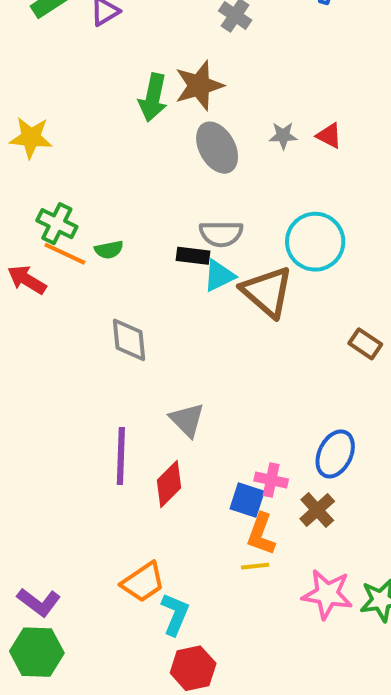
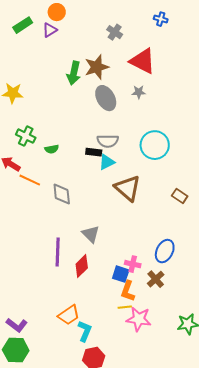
red triangle: (329, 136) -> (143, 61), moved, size x2.0
orange line: (65, 254) -> (30, 180), moved
brown triangle: (267, 292) -> (128, 188), moved
pink star: (327, 594) -> (139, 319), moved

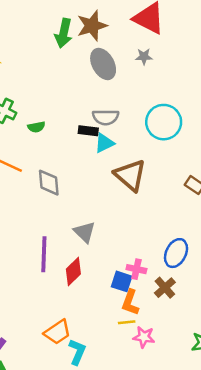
pink star: (139, 319) -> (144, 337), size x0.7

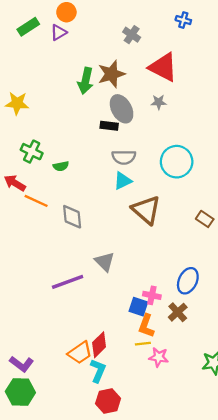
black rectangle: (88, 131) -> (109, 126), moved
purple line: (44, 254) -> (68, 282), turned 68
red diamond: (73, 272) -> (99, 345), moved

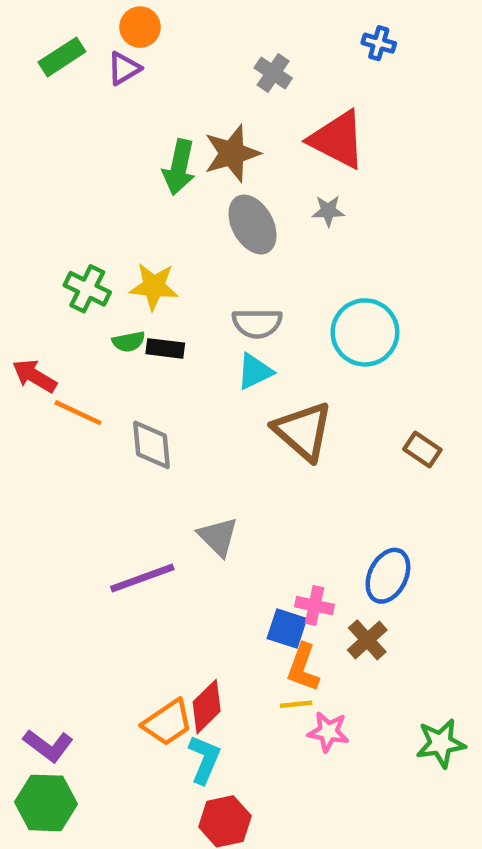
yellow star: (17, 103) -> (154, 286), moved
black rectangle: (109, 126) -> (165, 348), moved
green cross: (32, 152) -> (87, 289), moved

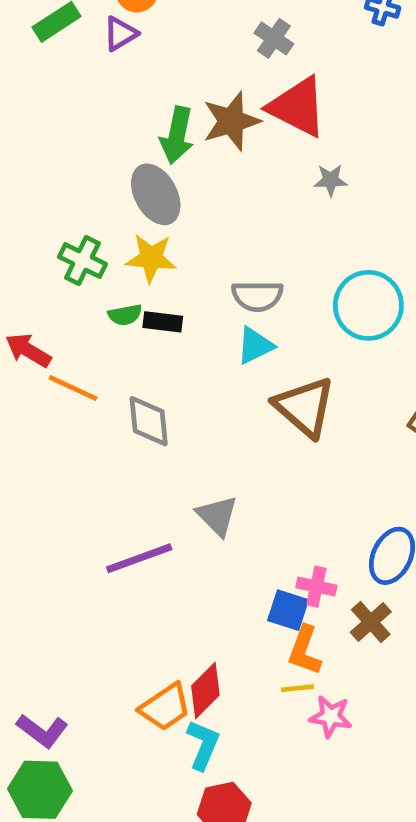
red triangle: (337, 140) -> (298, 107), moved
gray ellipse: (252, 225) -> (156, 194), moved

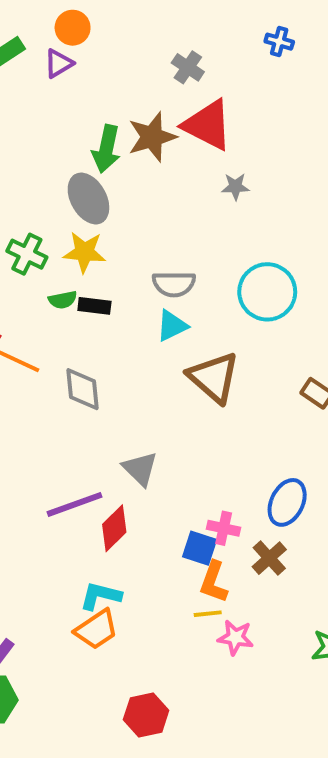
red diamond: (205, 691) -> (114, 528), moved
cyan L-shape: (203, 745) -> (100, 596), moved, turned -99

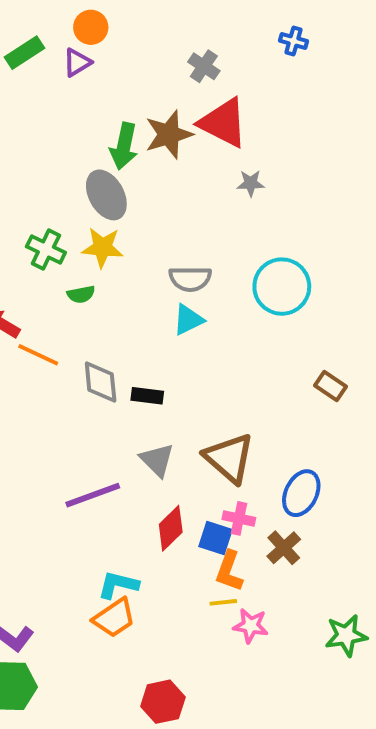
black rectangle: (94, 306) -> (147, 396), moved
brown triangle: (214, 377) -> (229, 458), moved
red diamond: (114, 528) -> (171, 528), moved

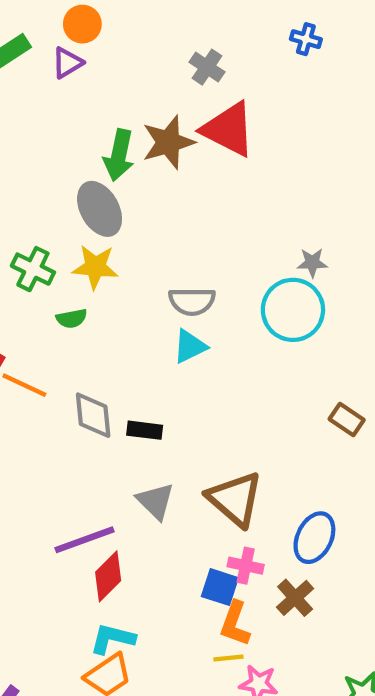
gray star: (251, 183) -> (312, 263), moved
red diamond: (171, 528) -> (108, 576), moved

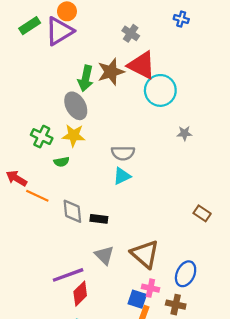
purple triangle: (67, 63) -> (59, 31), size x1.8
cyan circle: (293, 310) -> (160, 90), moved
brown cross: (295, 598) -> (176, 305), turned -36

